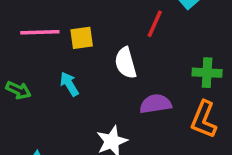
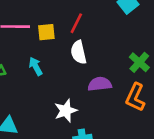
red line: (155, 24) -> (76, 23), moved
green cross: (207, 73) -> (139, 62), turned 36

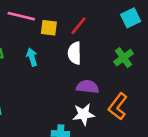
green cross: (139, 62) -> (124, 58), moved
white star: (66, 111) -> (84, 114), moved

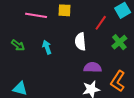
red line: (78, 26) -> (101, 23), moved
yellow square: (49, 28) -> (64, 10), moved

